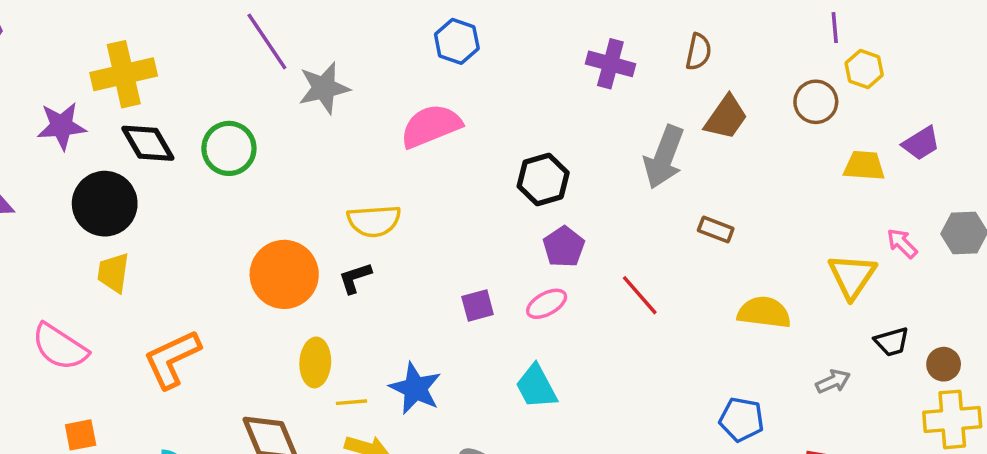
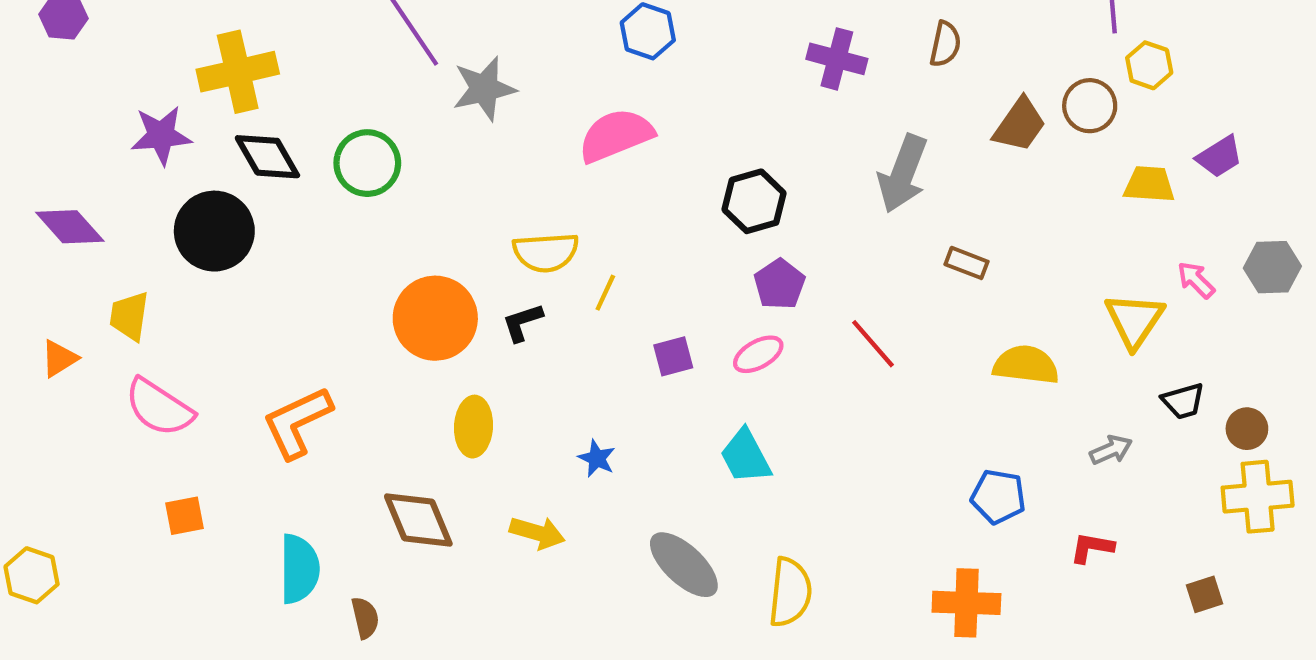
brown trapezoid: (726, 117) -> (1020, 125), moved
yellow trapezoid: (113, 273) -> (129, 316), moved
blue star: (415, 388) -> (597, 458), size x0.6
yellow line: (352, 402) -> (605, 293), moved, turned -60

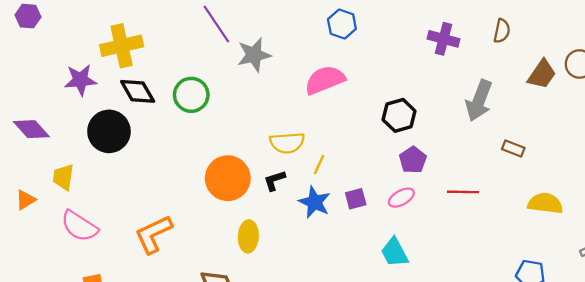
red line: (873, 344) -> (463, 192), turned -48
blue star: (597, 458) -> (315, 202), moved, size x1.6

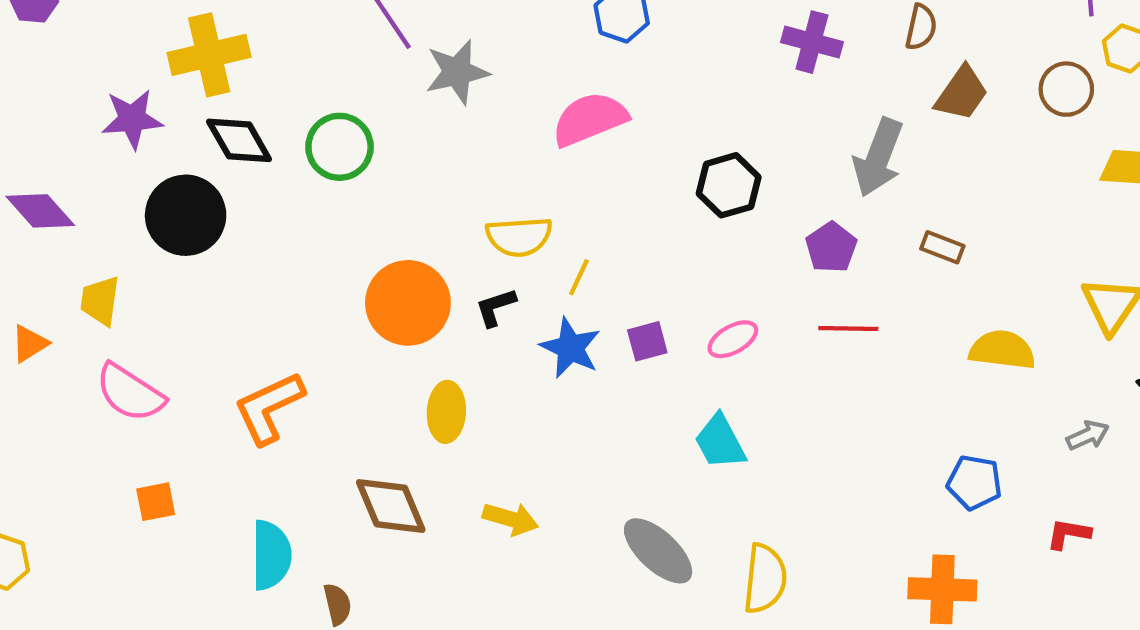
brown trapezoid: (542, 74) -> (962, 93), moved
purple pentagon: (413, 160) -> (831, 247), moved

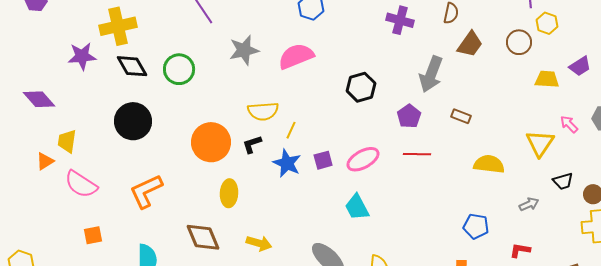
gray star: (457, 72) -> (244, 50), moved
black circle: (186, 215) -> (133, 121), moved
pink ellipse: (733, 339) -> (363, 159), size x1.4
orange triangle: (30, 343) -> (45, 161), moved

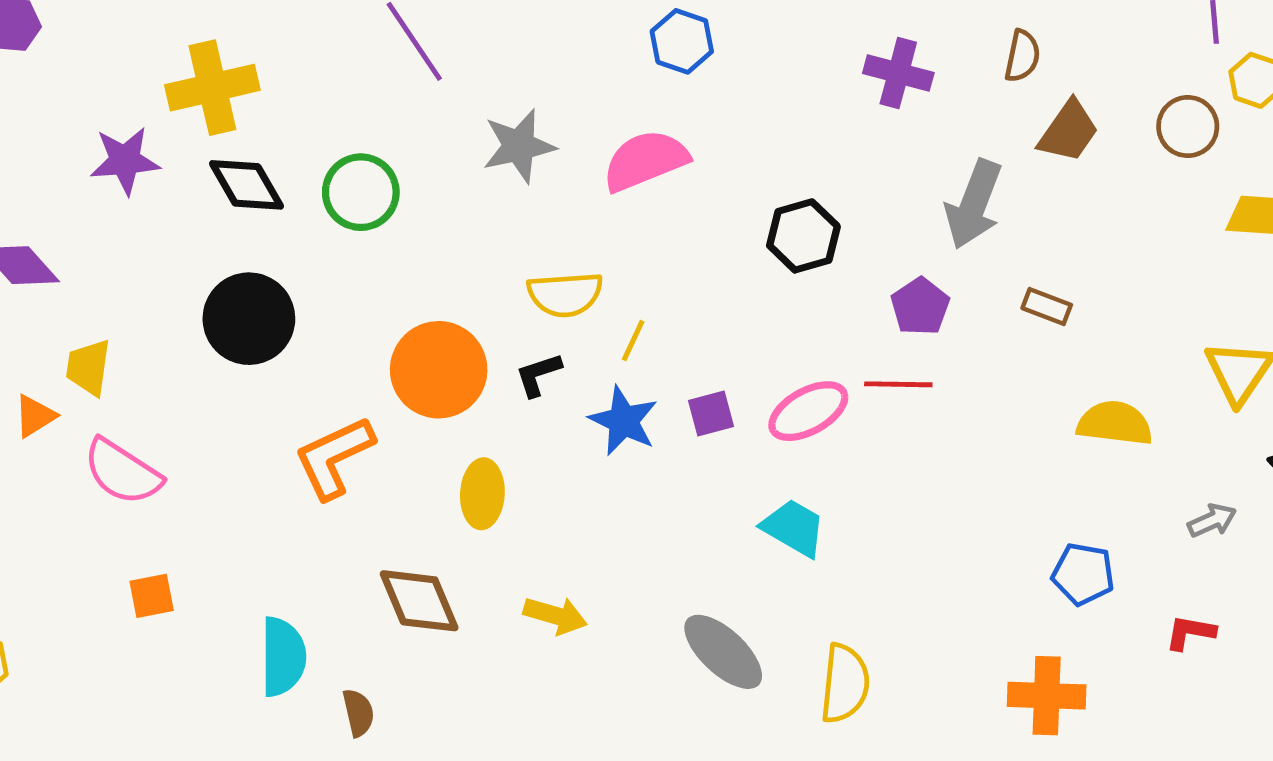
red line: (417, 154) -> (898, 384), moved
orange L-shape: (146, 191) -> (334, 457), moved
cyan trapezoid: (357, 207) -> (794, 528), turned 148

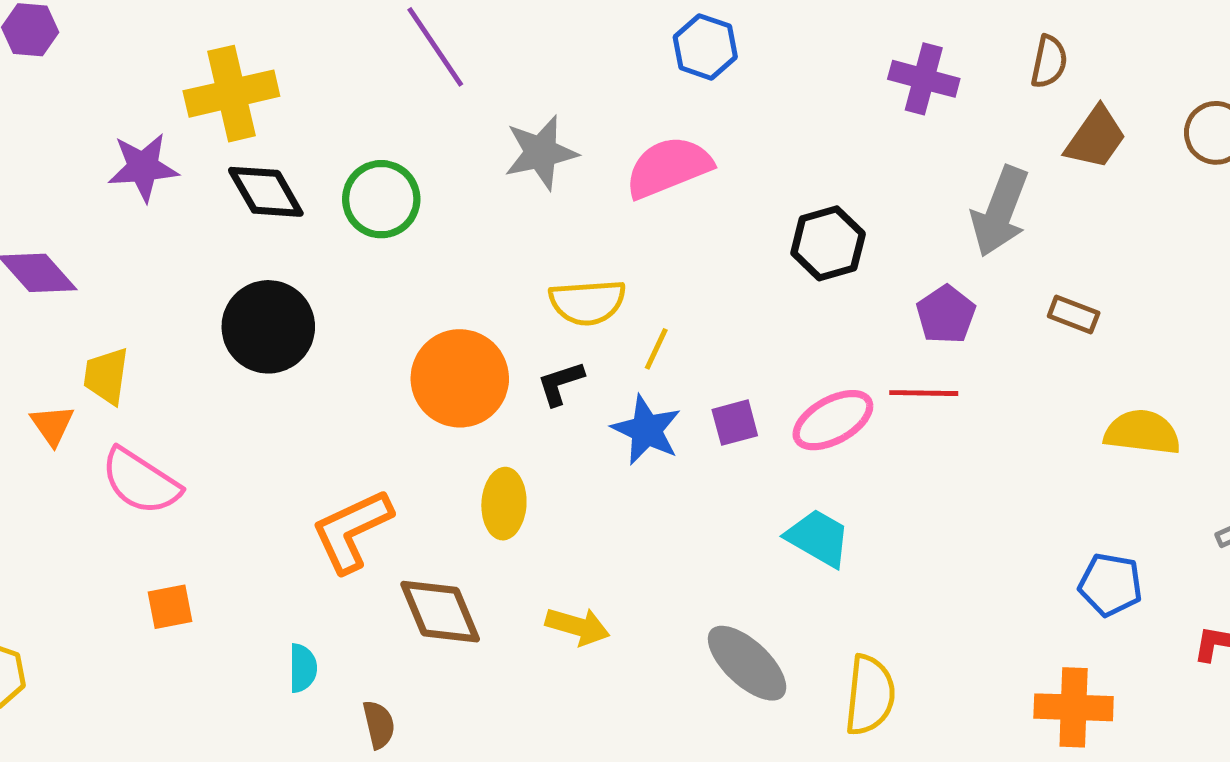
orange triangle: (35, 416) -> (52, 425), turned -33
orange L-shape: (334, 457) -> (352, 531), moved
cyan semicircle: (283, 657) -> (303, 668), size x0.6

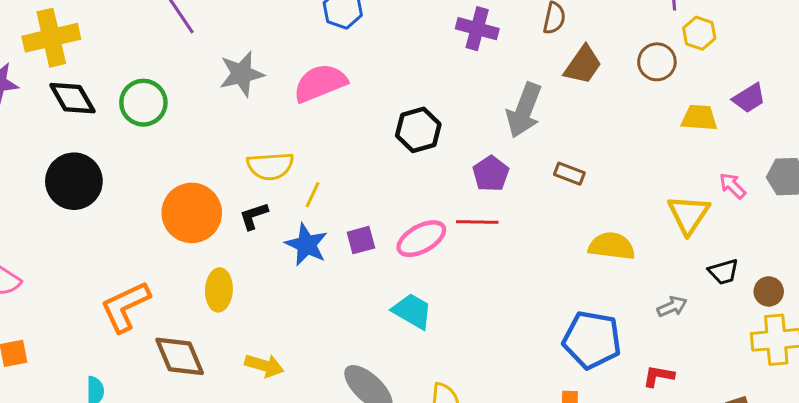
blue pentagon: (1110, 585) -> (592, 340), size x1.5

